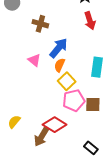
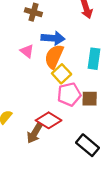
blue arrow: (59, 48) -> (53, 38), turned 55
orange semicircle: (60, 65) -> (54, 57), size x1.6
black rectangle: (91, 148) -> (88, 145), size x1.5

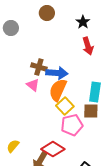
brown cross: (33, 12) -> (39, 67), moved
brown square: (90, 99) -> (91, 111), moved

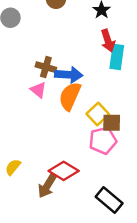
cyan rectangle: (95, 92) -> (117, 57), moved
yellow square: (65, 106) -> (98, 114), moved
pink pentagon: (72, 125) -> (103, 140), moved

